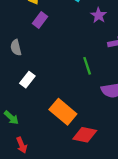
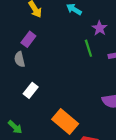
purple rectangle: (40, 20) -> (28, 39), moved
green line: (87, 66) -> (88, 48), moved

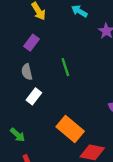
green line: (88, 48) -> (65, 67), moved
gray semicircle: (20, 59) -> (27, 72), moved

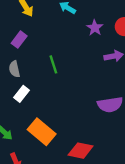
orange rectangle: (70, 129) -> (42, 132), moved

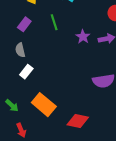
purple star: (95, 28) -> (83, 37), moved
green line: (53, 64) -> (54, 22), moved

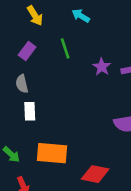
white rectangle: (26, 72) -> (30, 111), turned -40
orange rectangle: (44, 105) -> (52, 153), turned -35

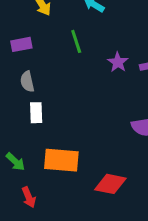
purple rectangle: (27, 51) -> (21, 44), moved, turned 42

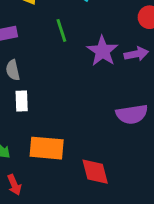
purple star: (118, 62) -> (102, 51), size x1.5
red diamond: (110, 184) -> (95, 172), turned 64

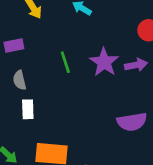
green line: (61, 30) -> (65, 62), moved

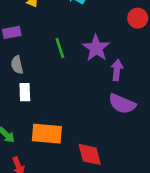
purple arrow: (136, 65) -> (117, 70), moved, turned -72
purple semicircle: (132, 122) -> (122, 104), turned 32

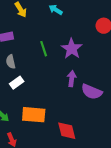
purple arrow: (117, 70) -> (72, 79), moved
white rectangle: (25, 92) -> (17, 83), turned 56

